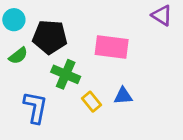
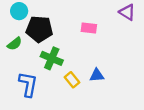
cyan circle: (14, 20) -> (19, 11), moved
pink rectangle: (112, 47) -> (89, 28), moved, size x0.6

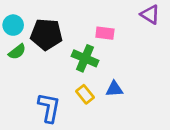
cyan circle: (19, 11) -> (13, 25), moved
green cross: (52, 58) -> (85, 58), moved
blue L-shape: (28, 84) -> (49, 108), moved

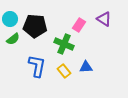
purple triangle: (150, 14) -> (104, 19), moved
pink rectangle: (105, 33) -> (79, 25), turned -64
blue L-shape: (49, 108) -> (37, 66), moved

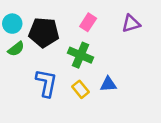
purple triangle: (104, 19) -> (131, 24), turned -49
pink rectangle: (79, 25) -> (88, 22), moved

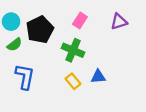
black pentagon: (44, 32) -> (40, 30), turned -30
blue L-shape: (46, 83) -> (25, 77), moved

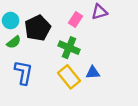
purple triangle: (119, 22) -> (99, 12), moved
yellow rectangle: (73, 81) -> (69, 77), size x1.5

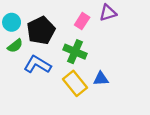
blue L-shape: (24, 72) -> (37, 65), moved, turned -70

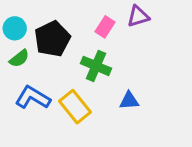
blue L-shape: (37, 65) -> (33, 98), moved
yellow rectangle: (75, 83) -> (75, 107), moved

